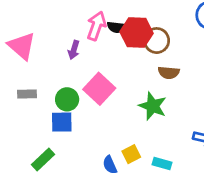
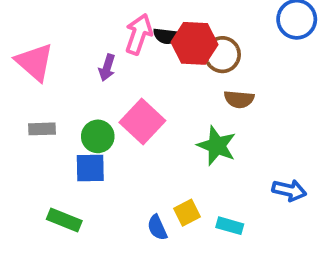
green rectangle: (43, 159) -> (64, 220), turned 65

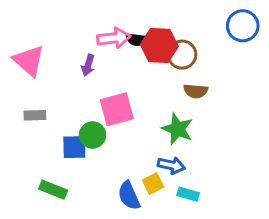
pink arrow: (139, 34) -> (114, 38), turned 64
pink square: (142, 122) -> (117, 109), turned 32
green circle: (98, 136) -> (93, 135), moved
blue arrow: (289, 190) -> (171, 165), moved
blue semicircle: (157, 227) -> (129, 196), size x1.4

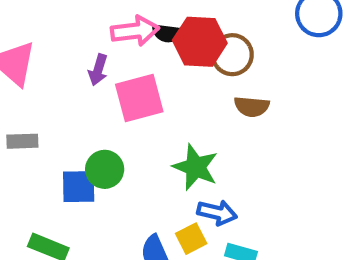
pink square: (117, 109) -> (139, 98), moved
green star: (177, 129) -> (195, 167), moved

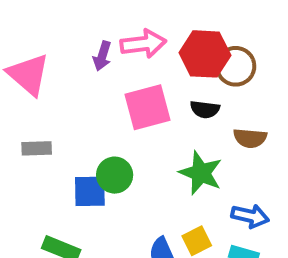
black semicircle: (167, 33) -> (205, 109), moved
purple arrow: (98, 70) -> (102, 56), moved
brown semicircle: (252, 107) -> (250, 138), moved
blue arrow: (217, 213) -> (250, 216), moved

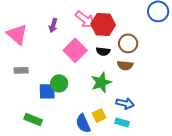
pink arrow: (143, 44) -> (85, 19), moved, turned 45
brown circle: (236, 66) -> (128, 43), moved
pink square: (147, 107) -> (75, 50), turned -30
green star: (201, 173) -> (101, 82), turned 30

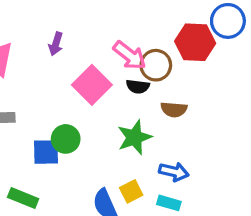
pink arrow: (85, 19) -> (130, 55), moved
red hexagon: (103, 24) -> (195, 42), moved
brown circle: (128, 43) -> (156, 65), moved

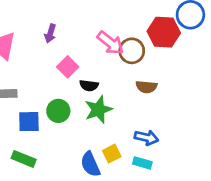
pink square: (92, 85) -> (68, 67), moved, size x0.7
black semicircle: (138, 87) -> (89, 86), moved
green star: (134, 137) -> (98, 110), moved
blue square: (46, 152) -> (29, 122), moved

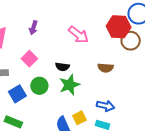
brown circle: (132, 51) -> (131, 41), moved
pink square: (68, 67) -> (29, 59), moved
blue square: (29, 122) -> (17, 94), turned -30

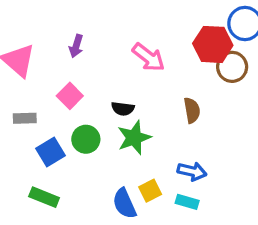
brown semicircle: (106, 68) -> (192, 110), turned -105

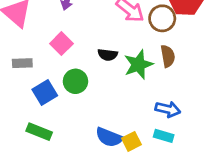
brown circle: (232, 67) -> (162, 18), moved
green star: (134, 138) -> (138, 65), moved
yellow square: (150, 191) -> (131, 141), moved
blue semicircle: (124, 203) -> (109, 137), turned -44

